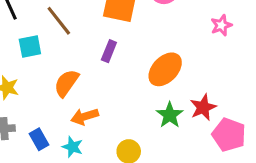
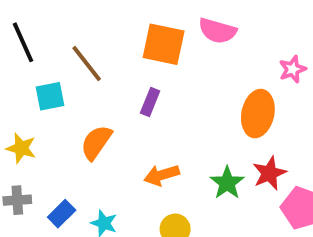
orange ellipse: (165, 69) -> (258, 114), moved, turned -32
orange arrow: (85, 116) -> (162, 175), moved
blue rectangle: (39, 139) -> (62, 214), turned 75

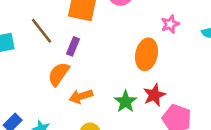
brown line: (87, 64) -> (41, 31), moved
orange semicircle: (96, 142) -> (59, 74), moved

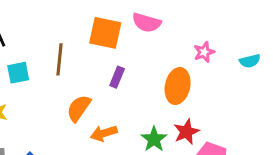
brown line: (41, 31) -> (60, 59), turned 44
purple rectangle: (73, 46) -> (117, 77), moved

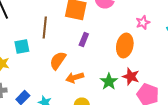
cyan square: (18, 73) -> (22, 46), moved
red star: (186, 132) -> (131, 76), turned -30

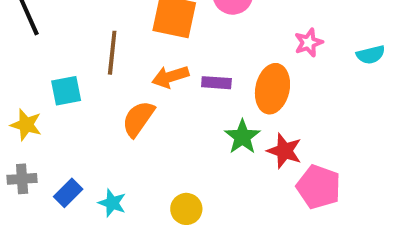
purple rectangle: (84, 40) -> (216, 83), moved, turned 72
orange arrow: (75, 78) -> (170, 77), moved
green star: (109, 82) -> (242, 137), moved

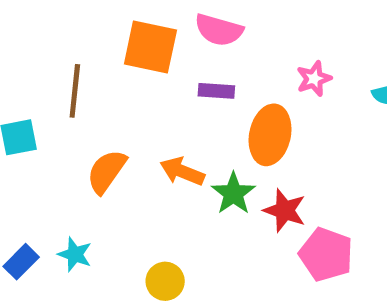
orange arrow: (170, 77) -> (182, 171), moved, turned 39
purple rectangle: (216, 83) -> (216, 91), moved
cyan star: (112, 203) -> (75, 254), moved

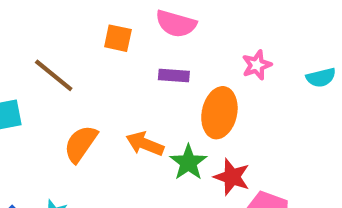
orange square: (150, 47) -> (118, 38), size x0.6
brown line: (75, 91) -> (54, 75), turned -57

